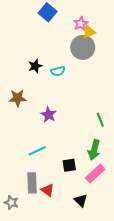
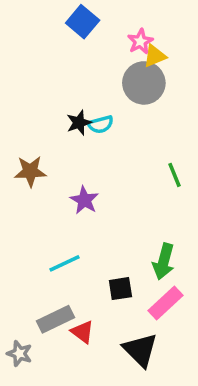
black star: (35, 66) -> (79, 123), moved
green line: (100, 120) -> (175, 175), moved
gray rectangle: (32, 183) -> (55, 319), turned 66
black triangle: (81, 200) -> (140, 350), size x1.5

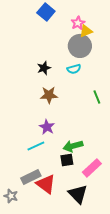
cyan semicircle: (101, 124) -> (74, 69), moved
brown star: (30, 171) -> (49, 95), moved
purple star: (84, 200) -> (47, 127), moved
green arrow: (164, 262) -> (73, 146), moved, turned 60
red triangle: (83, 332) -> (46, 184), size x1.5

